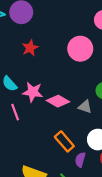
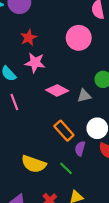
pink star: (33, 92) -> (35, 63), moved
gray triangle: (85, 107) -> (84, 96), turned -32

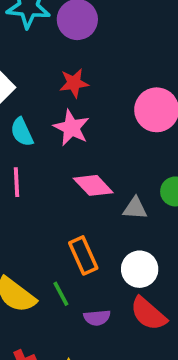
purple semicircle: (80, 149) -> (97, 318), moved, turned -128
green line: (66, 168) -> (61, 294), moved

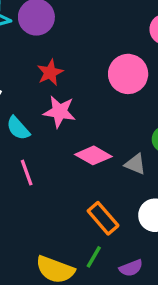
gray triangle: (135, 208) -> (135, 164), turned 35
green line: (61, 294) -> (94, 257), turned 75

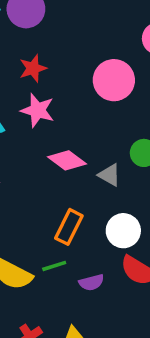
orange rectangle: (103, 218) -> (69, 227), turned 60
green line: (94, 257) -> (54, 266), turned 35

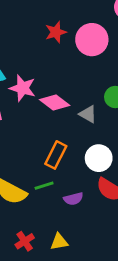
red star: (33, 68) -> (56, 32), moved
pink star: (38, 110) -> (23, 88), moved

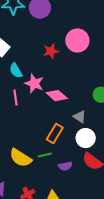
red star: (56, 32) -> (51, 51), moved
pink circle: (92, 40) -> (77, 40), moved
gray triangle: (88, 114) -> (80, 117), moved

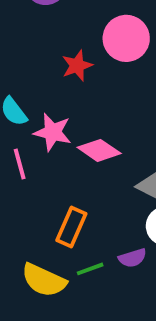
orange rectangle: (55, 133) -> (71, 227), moved
purple semicircle: (65, 166) -> (132, 258), moved

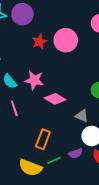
red star: (77, 66) -> (39, 42), moved
pink star: (53, 132) -> (34, 80), moved

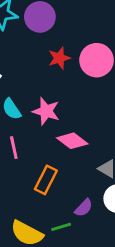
orange rectangle: (43, 139) -> (46, 180), moved
purple semicircle: (76, 153) -> (84, 208), moved, turned -32

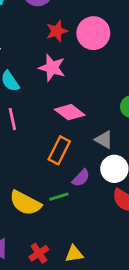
pink star: (46, 111) -> (52, 68), moved
orange rectangle: (46, 180) -> (59, 150), moved

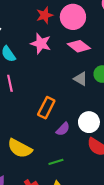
pink diamond: (70, 112) -> (79, 46), moved
gray triangle: (104, 140) -> (81, 79), moved
green line: (59, 197) -> (56, 162), moved

